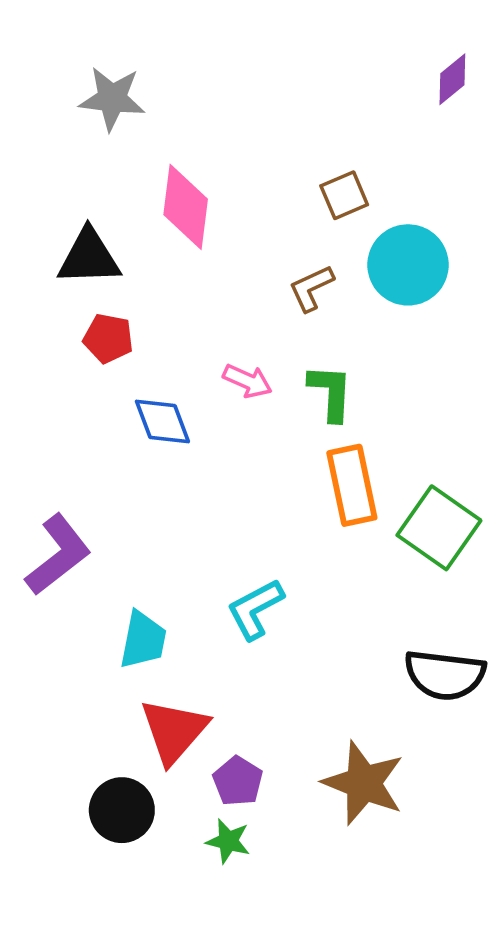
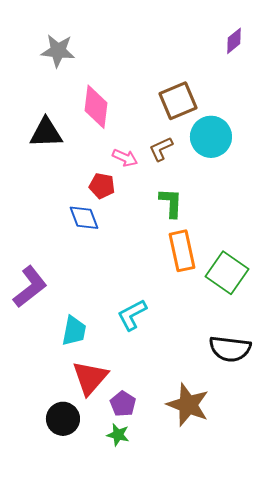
brown square: (344, 195) -> (178, 101), size x1.5
red pentagon: (108, 338) -> (102, 186), moved
pink arrow: (247, 381) -> (125, 158), moved

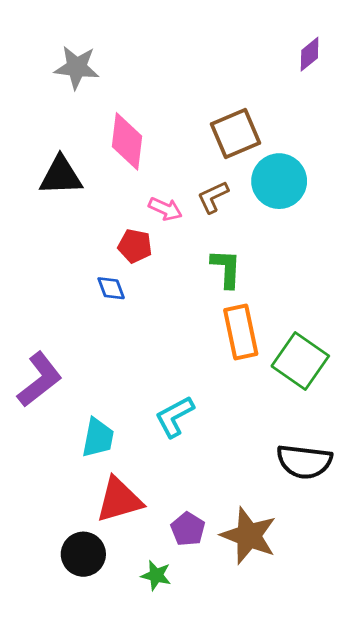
blue diamond: (84, 218) -> (111, 288), size x0.7
red triangle: (90, 378) -> (119, 500), turned 33
purple pentagon: (123, 404) -> (188, 529), moved

